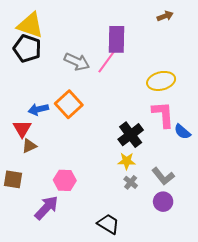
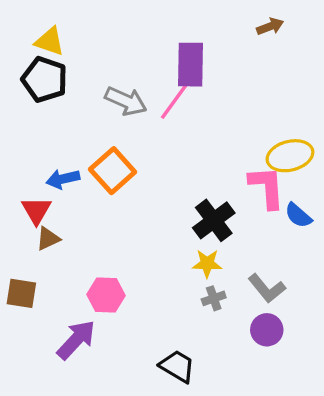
yellow triangle: (30, 25) -> (50, 41), size x0.7
yellow ellipse: (161, 81) -> (290, 156), moved
gray cross: (131, 182) -> (214, 298), turned 32

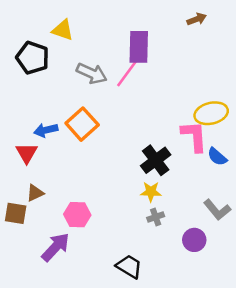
yellow triangle: (50, 41) -> (63, 30), moved
brown triangle: (48, 239) -> (35, 193), moved
gray L-shape: (267, 288) -> (217, 210), moved

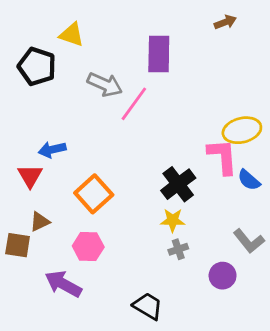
pink line: (128, 72) -> (134, 104), moved
orange square: (82, 124) -> (94, 194), moved
purple arrow: (56, 247) -> (63, 284), turned -104

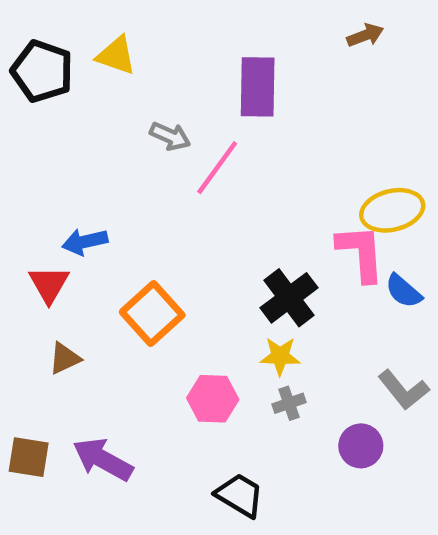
black pentagon: (37, 66) -> (42, 71), moved
gray arrow: (105, 84) -> (170, 136), size x0.7
brown square: (18, 245) -> (29, 457), moved
pink hexagon: (88, 247) -> (213, 399), moved

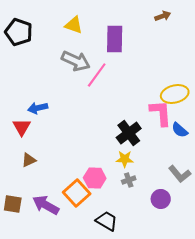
yellow triangle: (116, 55) -> (74, 25), moved
gray arrow: (170, 136) -> (76, 61), size x1.6
orange square: (152, 313) -> (77, 193), moved

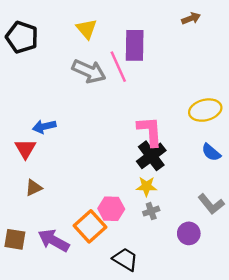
yellow triangle: (74, 25) -> (87, 29), turned 30
pink line: (97, 75) -> (118, 67), moved, turned -60
pink L-shape: (161, 113) -> (150, 131), moved

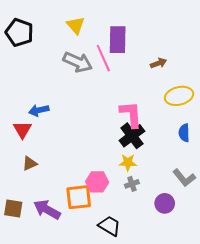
brown arrow: (191, 18) -> (159, 63), moved
blue semicircle: (211, 152) -> (184, 133), turned 48
orange square: (90, 226) -> (79, 197), turned 36

